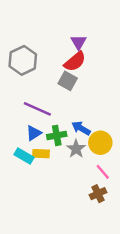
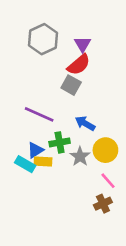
gray hexagon: (23, 60) -> (43, 39), moved
blue arrow: (81, 128) -> (85, 123), moved
blue triangle: (34, 133) -> (35, 150), moved

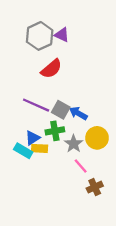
purple triangle: (83, 44) -> (62, 35), moved, turned -35
red semicircle: (79, 65) -> (51, 69), moved
gray square: (71, 85) -> (61, 110), moved
pink line: (108, 181) -> (81, 166), moved

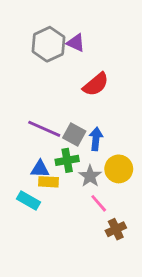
red semicircle: (51, 69) -> (96, 84), moved
blue arrow: (78, 113) -> (96, 139), turned 66
blue triangle: (33, 138) -> (40, 169), turned 35
cyan rectangle: (23, 151) -> (28, 200), moved

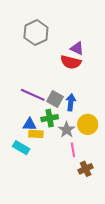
purple triangle: (76, 43) -> (77, 48), moved
red semicircle: (96, 84) -> (71, 62), turned 54
pink line: (99, 203) -> (73, 150), turned 32

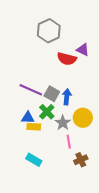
gray hexagon: (36, 33) -> (49, 31), moved
purple triangle: (77, 48) -> (83, 50), moved
green cross: (50, 118) -> (47, 112), turned -35
cyan rectangle: (21, 148) -> (34, 160), moved

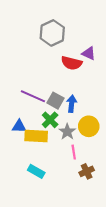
blue triangle: (28, 118) -> (19, 126), moved
yellow rectangle: (34, 127) -> (36, 136), size x1.5

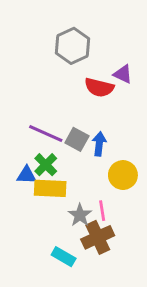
green cross: (50, 120) -> (46, 165), moved
gray star: (67, 132) -> (80, 215), moved
cyan rectangle: (36, 171) -> (64, 257), moved
brown cross: (87, 171) -> (98, 237), moved, size x1.5

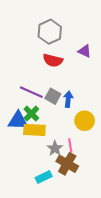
red semicircle: (99, 87) -> (53, 60), moved
blue triangle: (26, 175) -> (18, 121), size x1.5
brown cross: (98, 237) -> (67, 164), turned -35
cyan rectangle: (64, 257) -> (44, 177), turned -56

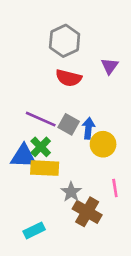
purple triangle: (85, 51) -> (110, 66), turned 40
yellow circle: (85, 121) -> (103, 144), moved
pink line: (70, 145) -> (115, 188), moved
cyan rectangle: (44, 177) -> (34, 230), moved

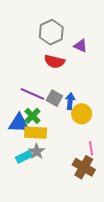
purple triangle: (110, 66) -> (81, 46), moved, turned -40
gray star: (71, 192) -> (37, 151), moved
brown cross: (87, 212) -> (84, 167), moved
cyan rectangle: (34, 230) -> (24, 157), moved

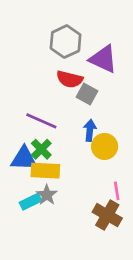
purple triangle: (81, 46) -> (103, 59), size x1.6
gray square: (54, 98) -> (87, 94), moved

